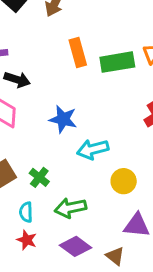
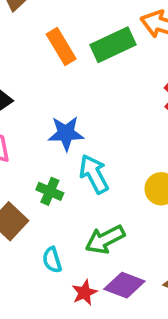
cyan arrow: (93, 149) -> (94, 174), moved, turned 92
green cross: (39, 177) -> (50, 191), moved
red star: (27, 240) -> (85, 293), moved, turned -30

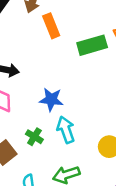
orange rectangle: (61, 47) -> (51, 26), moved

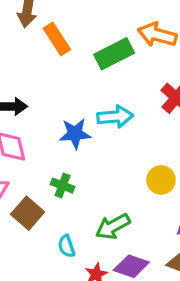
cyan arrow: (66, 130) -> (115, 117), moved, turned 115

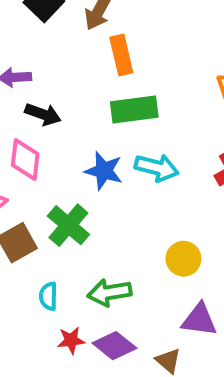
green rectangle: (114, 54) -> (134, 110), moved
green cross: (63, 186) -> (68, 225), size x1.5

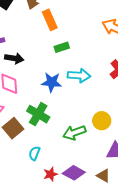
green rectangle: (134, 110) -> (62, 47), size x0.6
green arrow: (109, 292) -> (74, 133), moved
cyan semicircle: (48, 296) -> (34, 153), turned 32

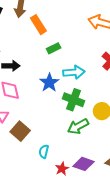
blue star: (52, 82) -> (49, 83), turned -30
green cross: (38, 114) -> (74, 100), moved

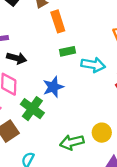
cyan arrow: (74, 72) -> (93, 65), moved
green cross: (74, 100) -> (32, 109), moved

